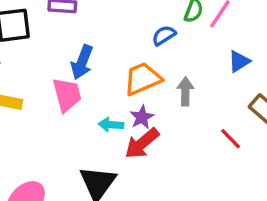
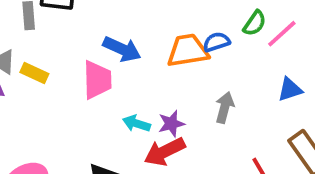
blue arrow: (82, 62) -> (122, 49), turned -100
orange trapezoid: (143, 79) -> (188, 51), moved

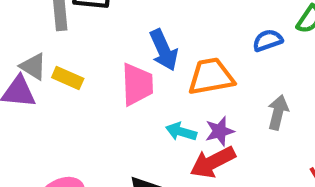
blue arrow: (122, 49) -> (164, 50), turned 42
orange trapezoid: (188, 51) -> (211, 77), moved

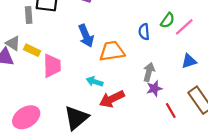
blue semicircle: (268, 40) -> (144, 32), turned -77
pink trapezoid: (137, 84) -> (52, 66), moved
purple star: (220, 131) -> (154, 89), moved

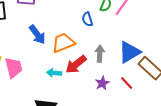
blue triangle: (189, 61) -> (129, 52), moved, size x1.6
purple star: (154, 89) -> (102, 83), moved
red arrow: (112, 99) -> (76, 64), moved

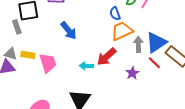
orange trapezoid: (63, 43) -> (122, 31), moved
gray arrow: (100, 54) -> (138, 44), moved
red line: (127, 83) -> (154, 63), moved

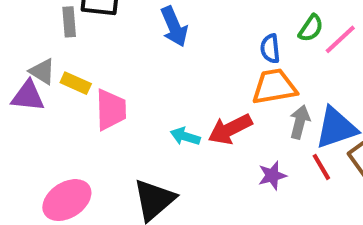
blue arrow: (69, 31) -> (174, 27), moved

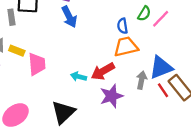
gray arrow: (300, 122) -> (142, 80), moved
red line: (321, 167) -> (163, 90), moved
purple star: (272, 176) -> (111, 96), moved, size x1.5

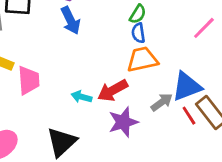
green semicircle: (144, 14) -> (138, 14), moved
pink line: (161, 19) -> (204, 28), moved
gray arrow: (142, 80) -> (162, 102), turned 42

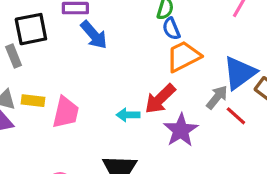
pink trapezoid: (29, 80) -> (66, 112), turned 32
red line: (189, 116) -> (236, 116), moved

